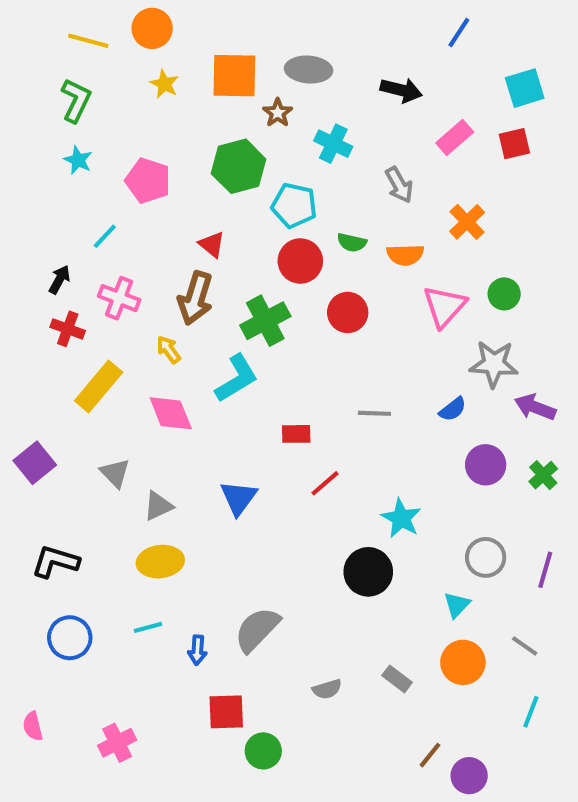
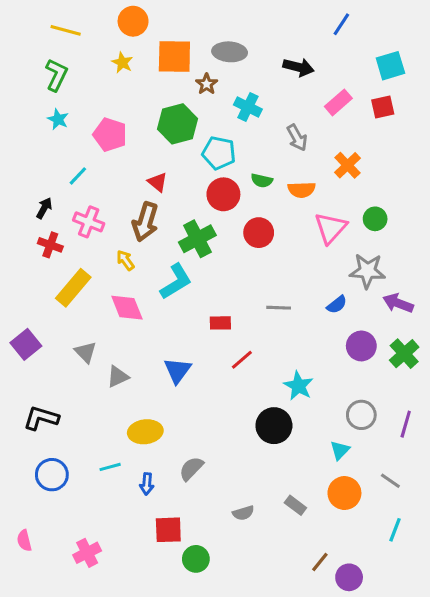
orange circle: (152, 28) -> (133, 21), moved
green cross: (543, 475) -> (404, 354), size x1.4
yellow ellipse: (160, 562) -> (145, 432), moved
gray semicircle: (257, 629) -> (191, 469), size x0.7

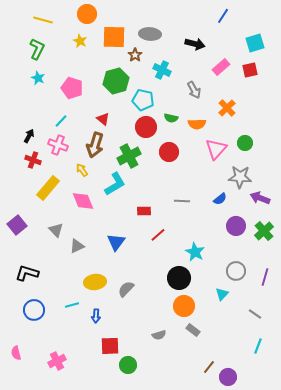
cyan line: (78, 176) -> (61, 121), moved
gray semicircle: (191, 469) -> (126, 289), moved
orange circle: (344, 493) -> (184, 306), moved

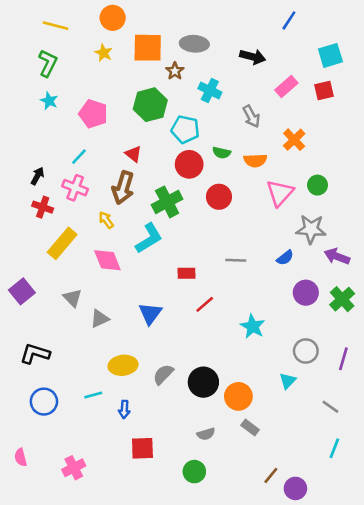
black circle: (179, 278) -> (203, 382), moved
green circle: (128, 365) -> (194, 472), moved

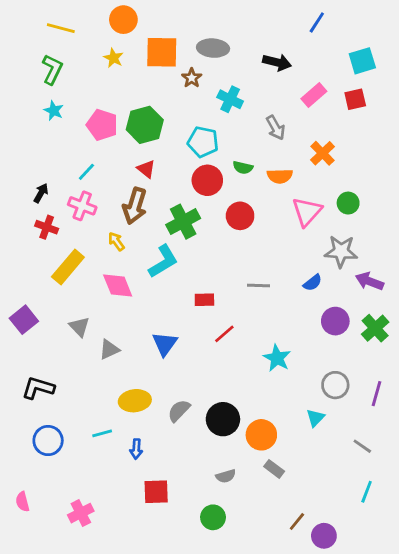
green hexagon: (150, 105) -> (145, 125), moved

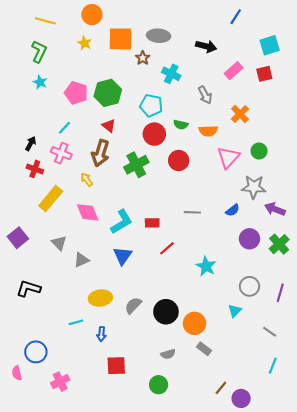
cyan L-shape: (163, 261) -> (122, 222), moved
blue circle: (48, 441) -> (36, 352), moved

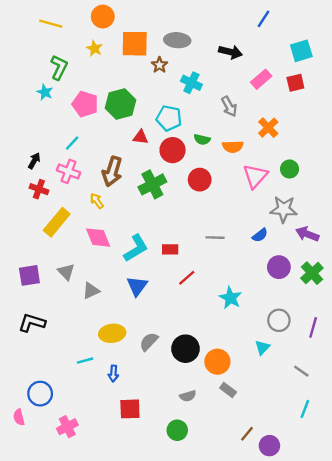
green L-shape: (39, 52) -> (59, 67), moved
red triangle: (109, 126) -> (141, 137), moved, turned -32
purple square: (18, 238) -> (29, 275), moved, turned 30

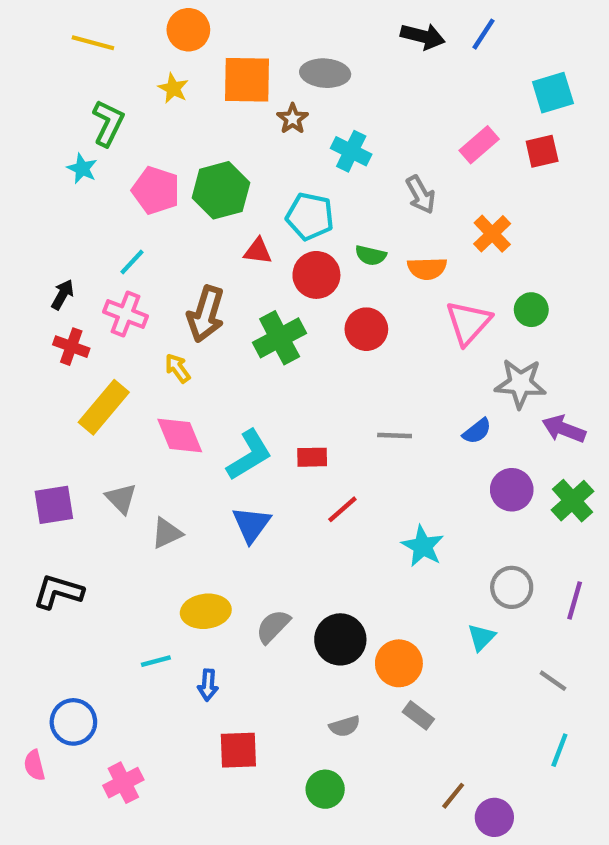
black arrow: (230, 52) -> (423, 36), moved

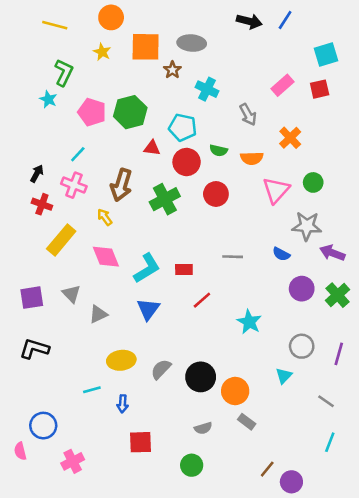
blue semicircle: (477, 431) -> (281, 254), turned 66

